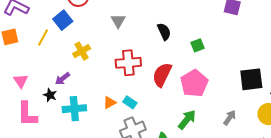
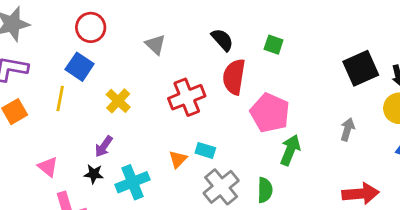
green square: (198, 45) -> (274, 45), turned -32
red semicircle: (162, 75) -> (234, 77), moved
pink pentagon: (194, 83) -> (270, 113), moved

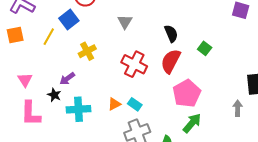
red cross: (187, 97) -> (134, 64), turned 30
gray arrow: (347, 129) -> (238, 108), moved, turned -35

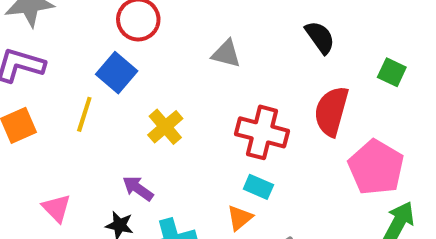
gray triangle: (125, 22) -> (226, 54), turned -35
black semicircle: (171, 34) -> (320, 37), moved
purple arrow: (67, 79) -> (138, 188), turned 84
cyan rectangle: (135, 104) -> (258, 187), moved

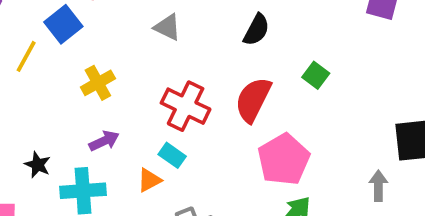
black semicircle: (320, 37) -> (256, 30), turned 52
purple arrow: (138, 188) -> (104, 141), moved, turned 108

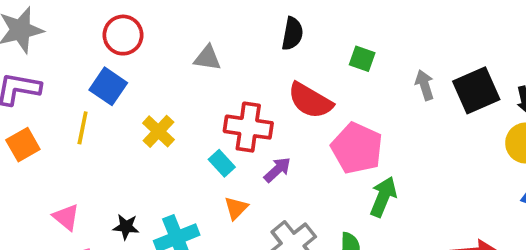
red semicircle: (253, 100) -> (310, 101), turned -69
purple arrow: (104, 141) -> (277, 170), moved
cyan rectangle: (172, 155) -> (222, 163), moved, turned 30
gray arrow: (378, 186) -> (425, 85), moved

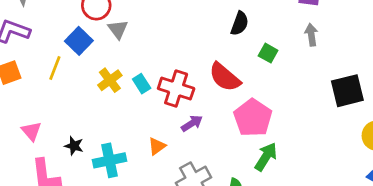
black semicircle: (292, 34) -> (240, 23), moved
gray triangle: (208, 58) -> (118, 29), moved, turned 35
gray arrow: (425, 85) -> (311, 35), moved
cyan rectangle: (222, 163) -> (142, 84), moved

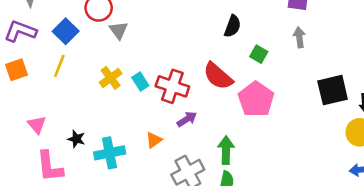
blue square: (79, 41) -> (66, 31), moved
pink pentagon: (253, 118) -> (256, 99), moved
green arrow: (266, 157) -> (226, 150), moved, turned -32

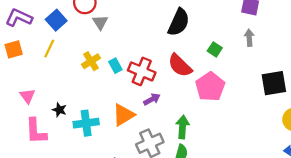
black semicircle: (232, 26) -> (179, 22), moved, size x1.5
orange triangle: (154, 140) -> (123, 115), size x1.6

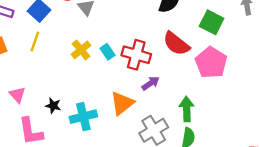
green square: (215, 49) -> (212, 22), size x1.5

